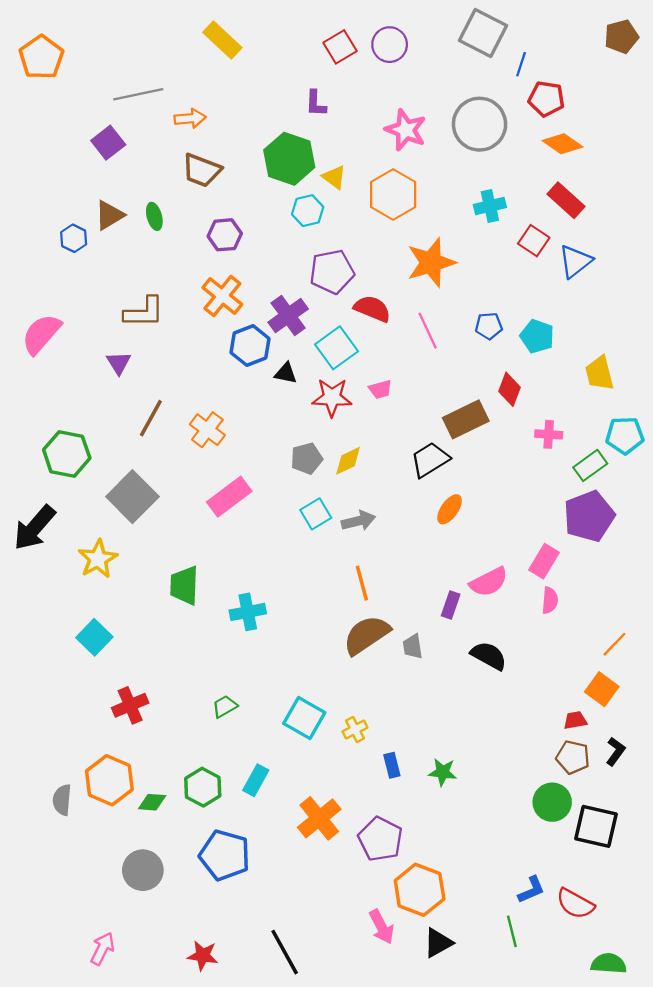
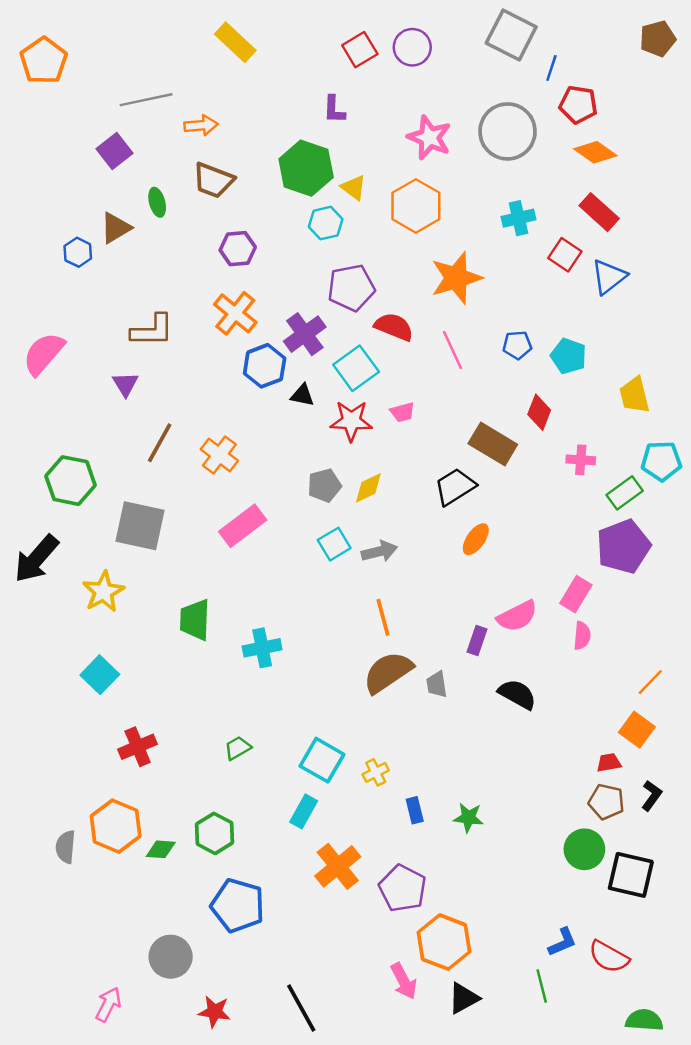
green ellipse: (154, 216) -> (157, 202), moved
brown rectangle: (466, 419) -> (493, 444), turned 57
gray square: (132, 497) -> (140, 526), turned -33
cyan rectangle: (256, 780) -> (304, 811), moved
gray circle: (143, 870) -> (171, 957), moved

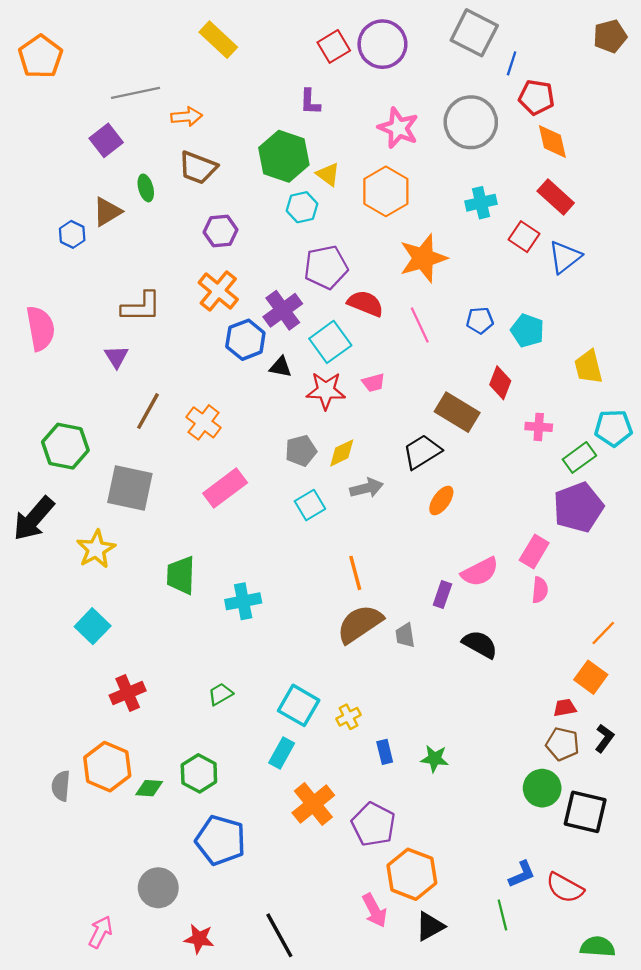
purple circle: (412, 47) -> (382, 44), size x1.4
orange diamond: (595, 152) -> (552, 142), turned 42
pink semicircle: (44, 354) -> (40, 328), turned 129
gray arrow: (379, 551) -> (367, 488), moved

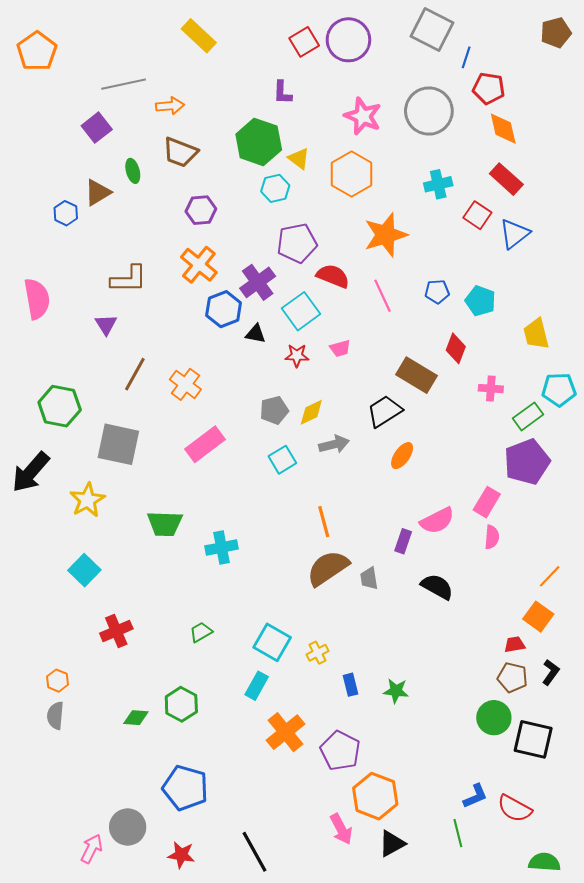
red star: (326, 391) -> (297, 356), size x0.7
green trapezoid: (181, 575) -> (165, 524), turned -90
orange hexagon: (107, 767) -> (57, 681), moved, size x0.5
blue pentagon: (221, 840) -> (185, 788), moved
gray circle: (158, 888) -> (128, 827), moved

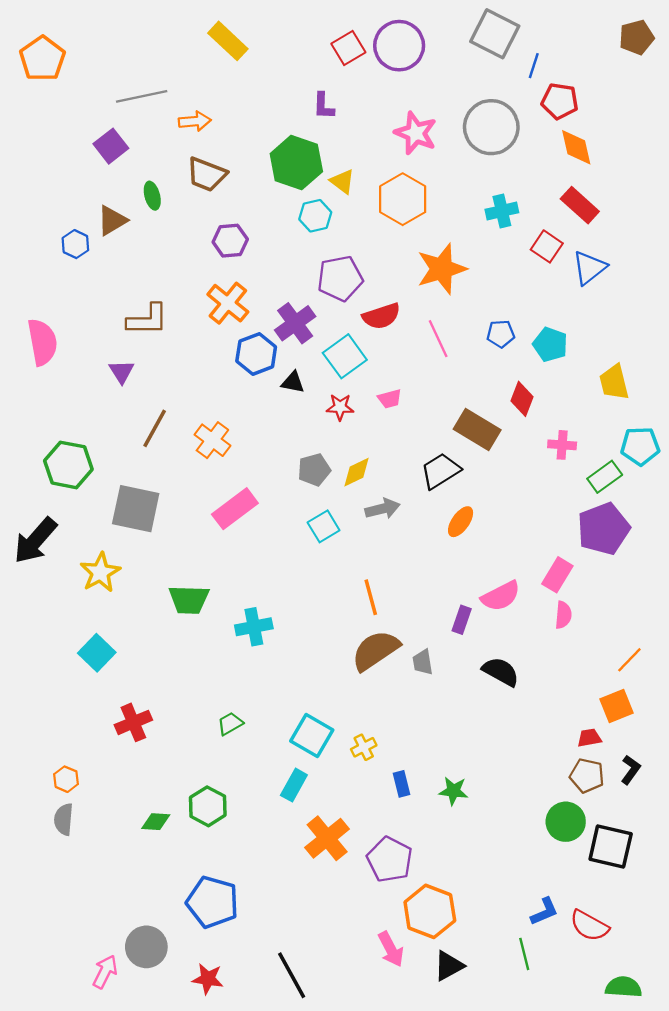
red semicircle: (333, 276) -> (381, 316), turned 140
orange square: (538, 617) -> (616, 706), turned 32

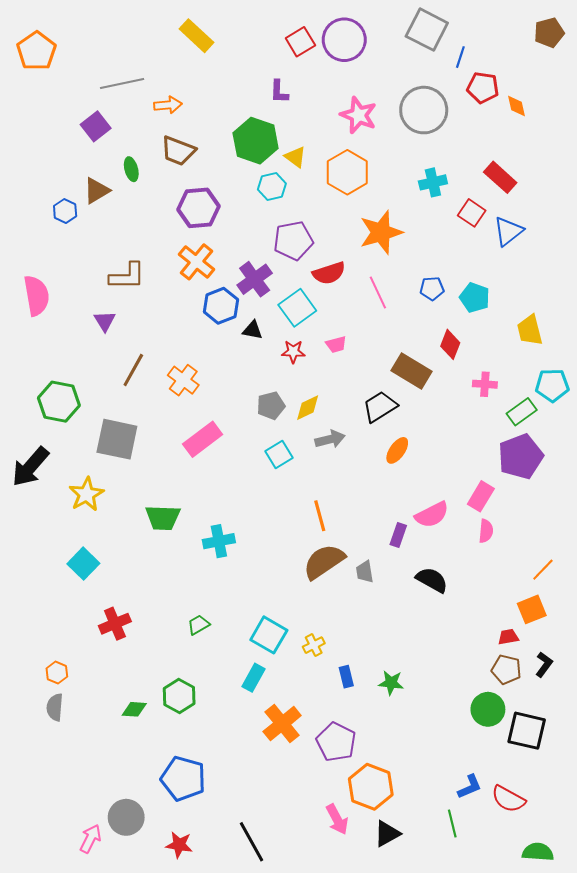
orange diamond: (576, 147) -> (516, 106), moved, size x0.7
purple hexagon: (230, 241) -> (199, 208), size x1.4

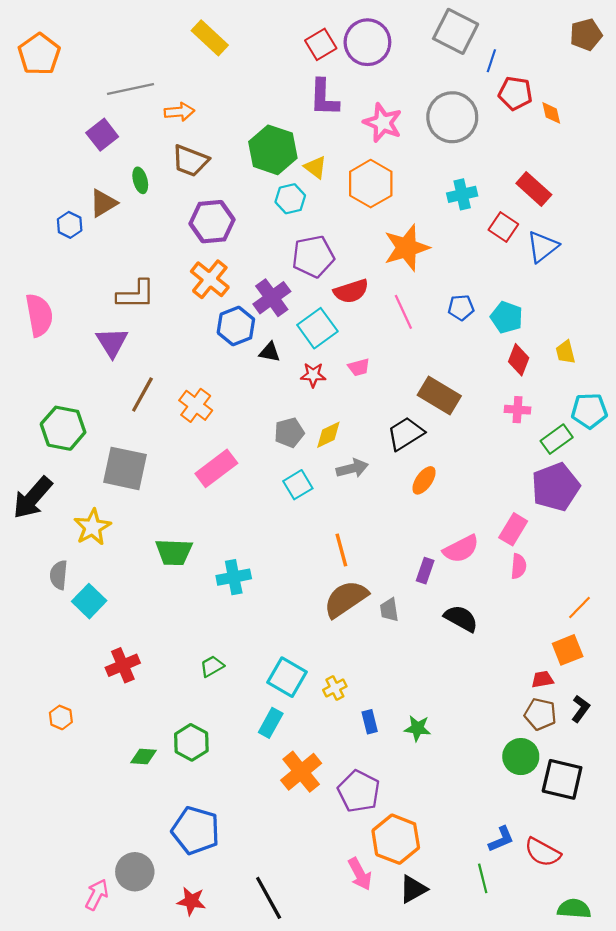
purple L-shape: (279, 92) -> (324, 98), moved, size x1.5
purple triangle: (105, 321) -> (112, 342), size x1.4
yellow trapezoid: (530, 330) -> (565, 352), size x0.7
red diamond: (450, 344) -> (519, 360), moved
gray semicircle: (55, 707) -> (59, 575), moved

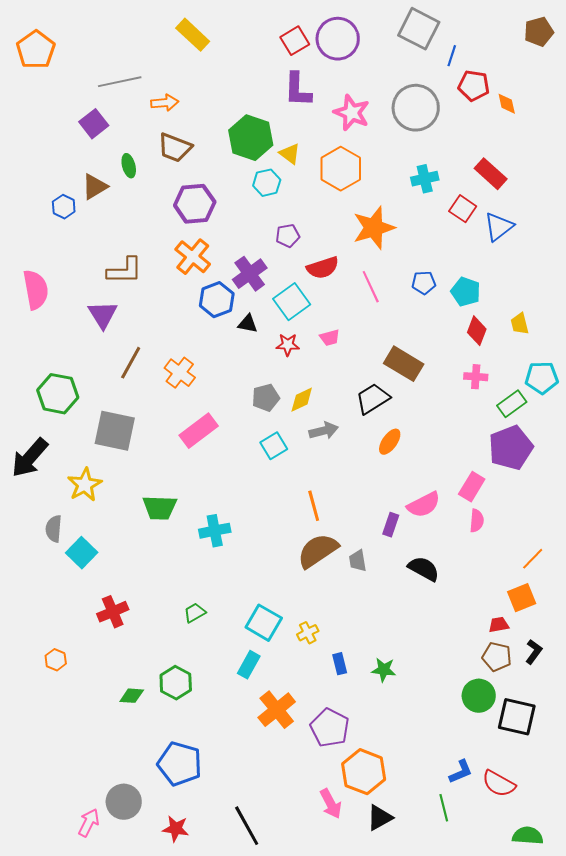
purple pentagon: (313, 256) -> (288, 236), size x0.6

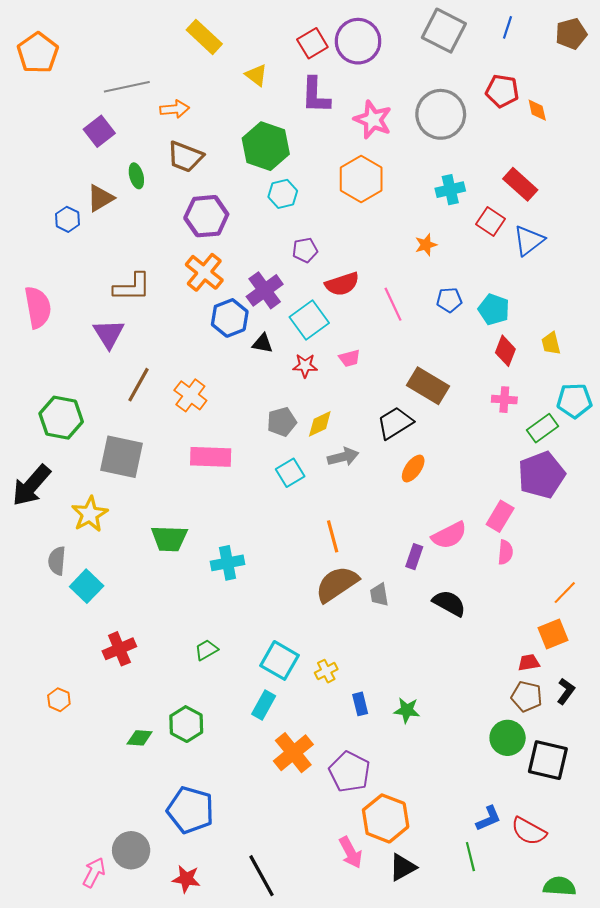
blue line: (452, 56) -> (508, 27), moved
yellow triangle: (290, 154) -> (256, 75), moved
orange star: (374, 228) -> (426, 245), moved, size x0.5
pink rectangle: (199, 431) -> (211, 457), turned 39

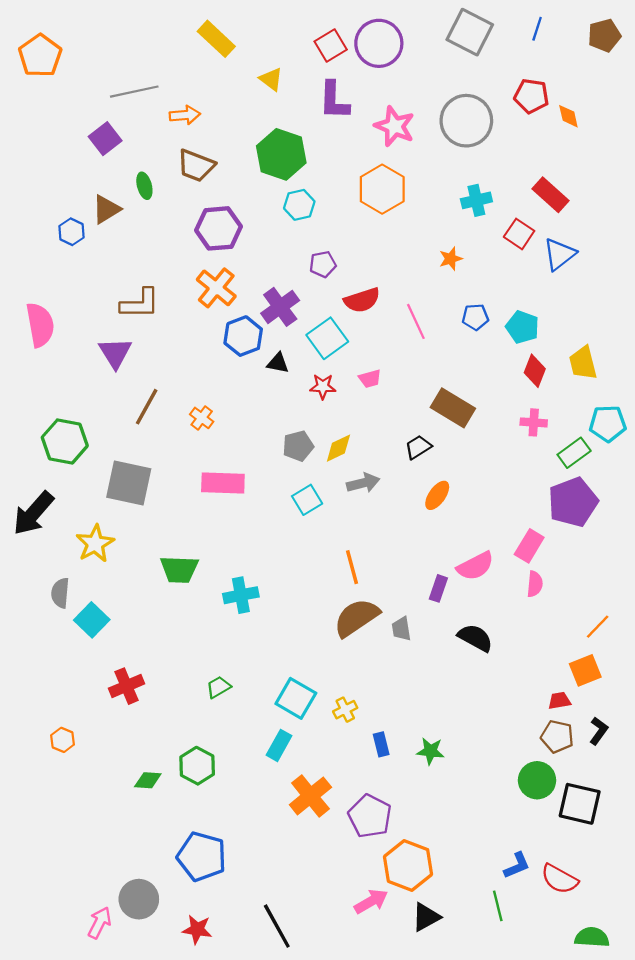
yellow trapezoid: (551, 343) -> (583, 363), size x1.4
orange cross: (190, 395) -> (202, 418), size x0.7
black trapezoid: (395, 423) -> (418, 447), size x0.7
pink arrow: (351, 852) -> (371, 901), turned -92

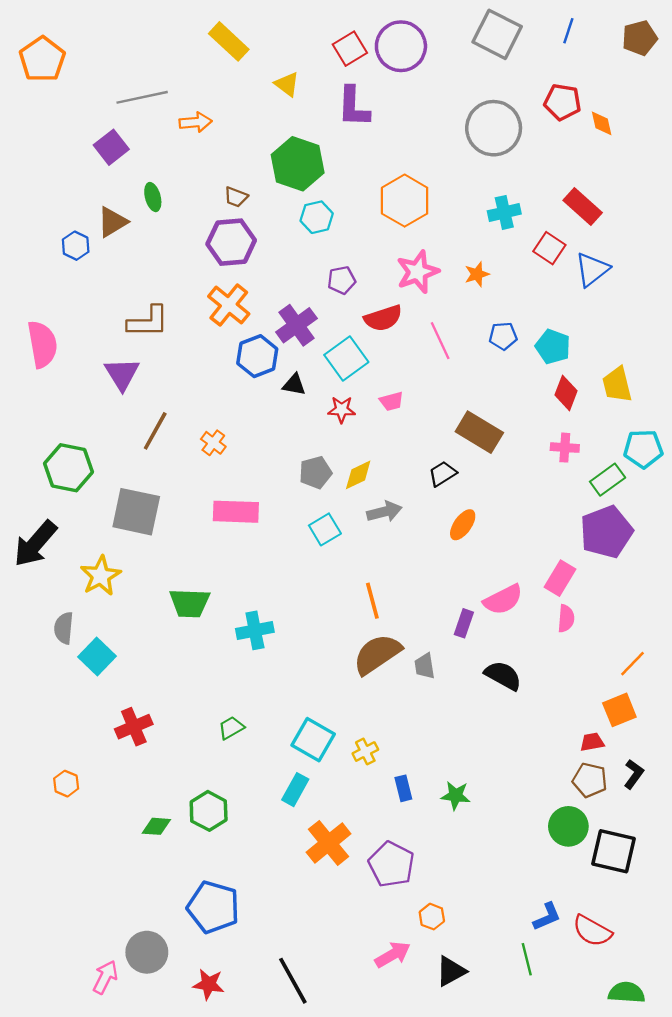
pink star: (395, 126) -> (418, 272), moved, turned 30
brown trapezoid: (196, 166) -> (236, 197), moved, size x0.6
orange hexagon: (408, 866) -> (432, 917), size x0.5

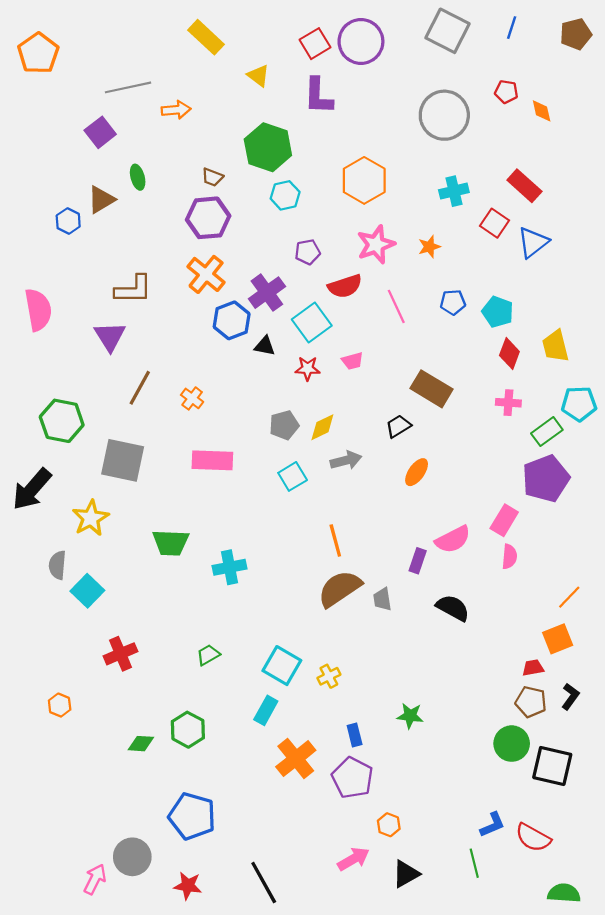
red pentagon: (562, 102) -> (506, 92), size x0.7
blue rectangle: (403, 788) -> (355, 735), moved

